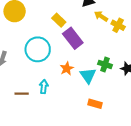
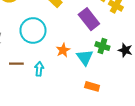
purple rectangle: (73, 38) -> (89, 19), moved
brown line: (22, 94) -> (16, 64), moved

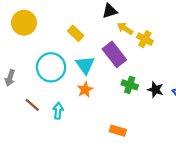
cyan triangle: (85, 57) -> (85, 65), moved
brown line: (16, 64) -> (32, 105), turned 40

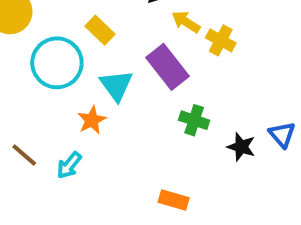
cyan circle: (51, 67) -> (57, 63), moved
orange star: (85, 90) -> (92, 120), moved
black star: (155, 90) -> (241, 147), moved
cyan arrow: (58, 111) -> (69, 165), turned -147

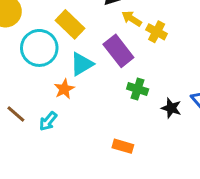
yellow rectangle: (100, 30) -> (70, 24), size x1.4
cyan triangle: (116, 85) -> (82, 64), turned 35

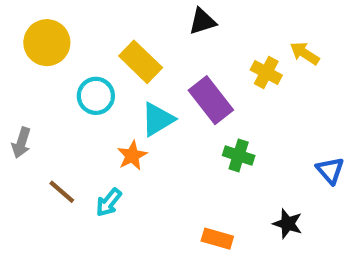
yellow arrow: (132, 19) -> (305, 53), moved
cyan circle: (39, 48) -> (96, 96), size x0.7
black star: (171, 108) -> (288, 224), moved

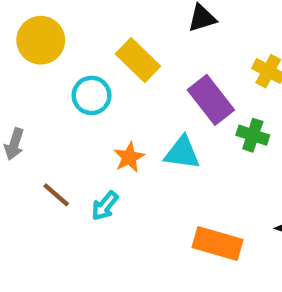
cyan triangle: (158, 119) -> (182, 153), moved, turned 39
green cross: (239, 156) -> (253, 135), moved
orange rectangle: (217, 239) -> (217, 243), size x1.5

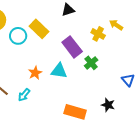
cyan circle: (92, 95) -> (18, 36), moved
green cross: (253, 135) -> (91, 63), turned 32

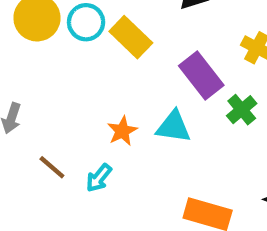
cyan circle: (18, 36) -> (86, 22), moved

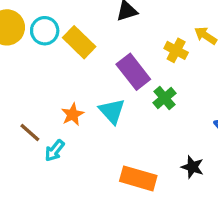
cyan triangle: (173, 127) -> (112, 111), turned 40
brown line: (52, 167) -> (30, 133), moved

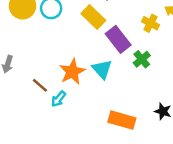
yellow rectangle: (79, 42) -> (93, 17), moved
orange star: (73, 114) -> (72, 72), size x1.5

